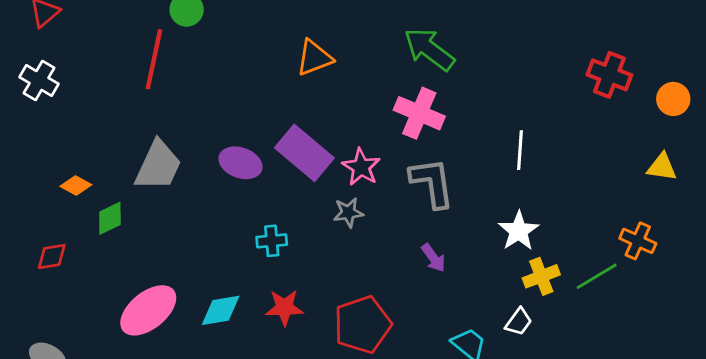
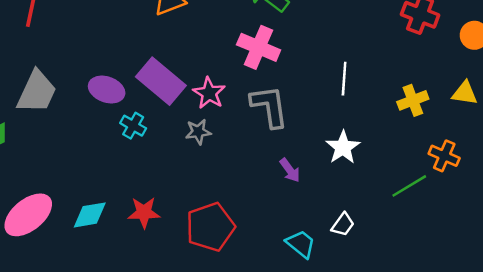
cyan cross: (272, 241) -> (133, 126), moved, turned 35
purple arrow: (433, 258) -> (290, 170), moved
yellow cross: (541, 276) -> (413, 100), moved

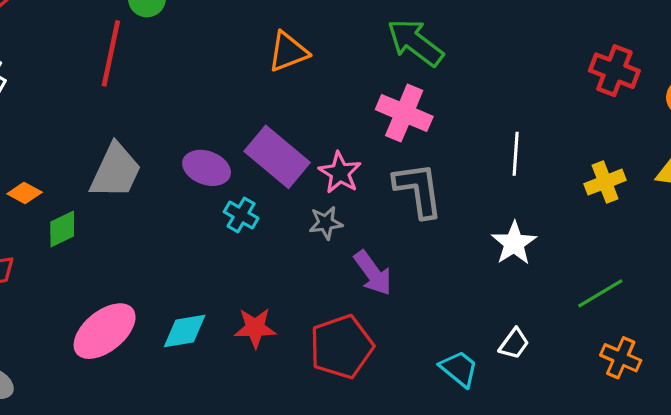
orange cross: (444, 156) -> (621, 358), moved
purple arrow: (290, 170) -> (373, 273), moved, size x1.4

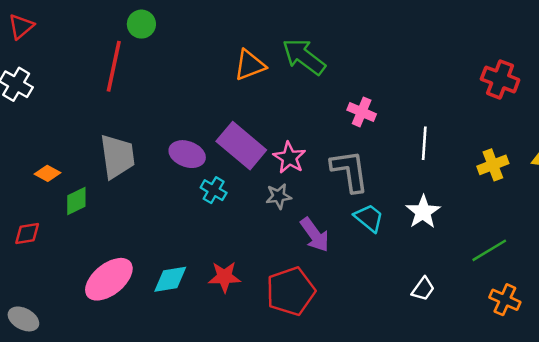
green arrow: (415, 42) -> (304, 57), moved
pink cross: (404, 113) -> (362, 112), moved, size x0.7
gray trapezoid: (116, 171) -> (117, 156), turned -33
cyan trapezoid: (459, 369) -> (369, 218), moved

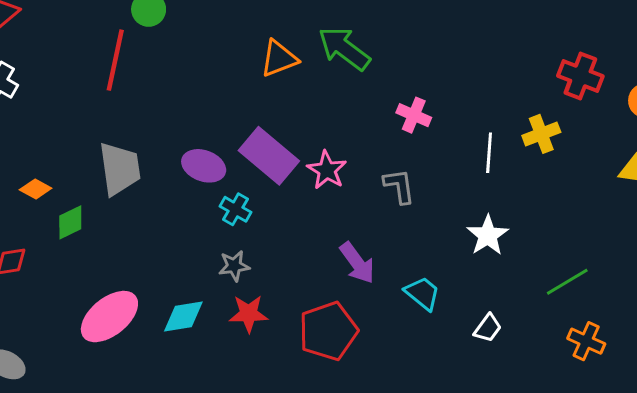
yellow cross: (493, 165) -> (541, 134), moved
gray L-shape: (350, 171) -> (399, 186), size x0.7
gray star: (279, 196) -> (234, 266), moved
cyan trapezoid: (369, 218) -> (422, 293), moved

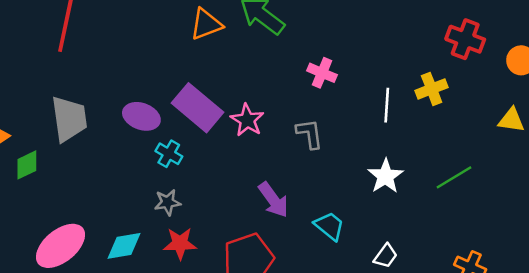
green line: (567, 282) -> (454, 177), moved

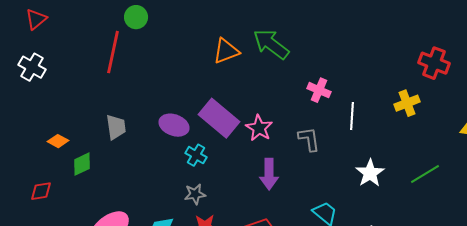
white line: (387, 105) -> (352, 116), moved
gray trapezoid: (69, 119) -> (116, 127), size x0.7
purple arrow: (273, 200) -> (269, 174), moved, turned 36

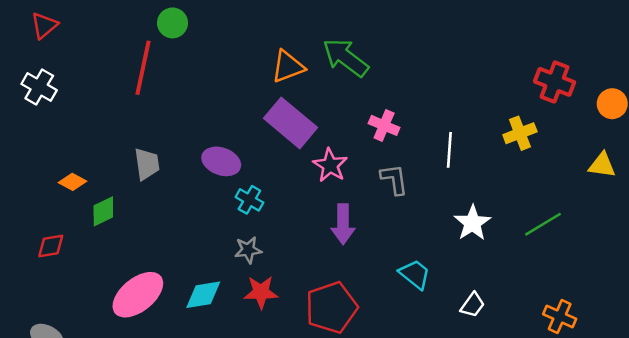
pink cross: (319, 90) -> (384, 125), moved
purple rectangle: (219, 118) -> (290, 123), moved

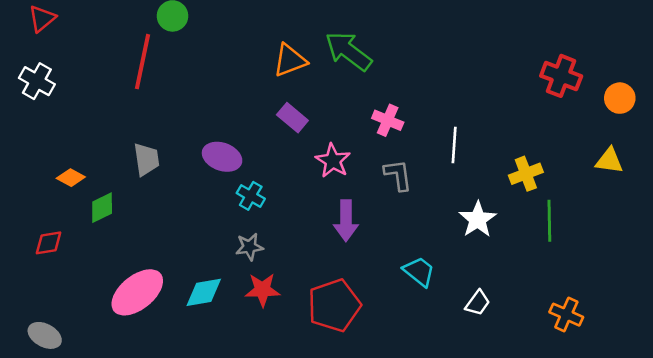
purple rectangle: (290, 123) -> (292, 118), size x0.6
yellow cross: (520, 133) -> (526, 174), moved
green line: (543, 224) -> (549, 221), turned -60

